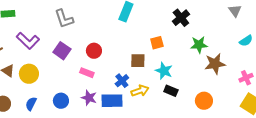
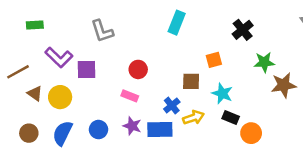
purple square: (62, 51) -> (86, 69), moved, turned -36
orange circle: (204, 101) -> (251, 133), moved
blue semicircle: (31, 104) -> (62, 133), size x1.5

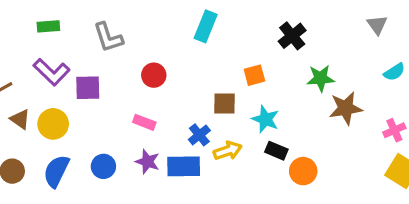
green rectangle: (35, 25) -> (48, 26), moved
red circle: (138, 69) -> (154, 75), moved

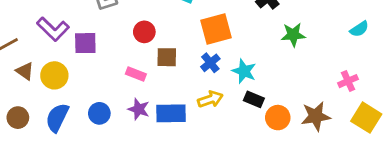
orange square: (254, 75) -> (216, 29), moved, size x1.6
brown square: (225, 103) -> (167, 57), moved
brown star: (346, 108) -> (316, 116), moved
pink cross: (394, 130) -> (348, 81), moved
blue cross: (199, 135) -> (210, 63), moved

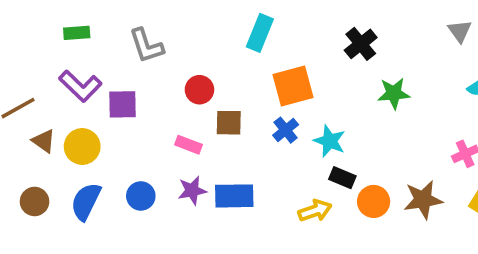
yellow arrow: (210, 99) -> (315, 211), moved
purple star: (139, 109) -> (192, 190), turned -30

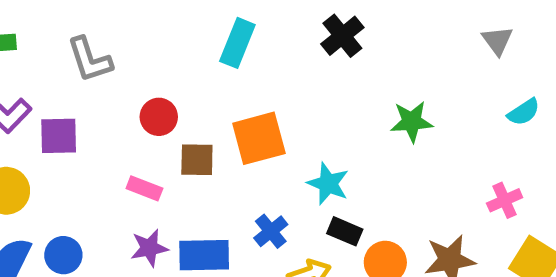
black cross: (361, 44) -> (342, 36), moved
orange square: (293, 86) -> (259, 138), moved
blue cross: (286, 130) -> (271, 231), moved
blue circle: (141, 196) -> (63, 255), moved

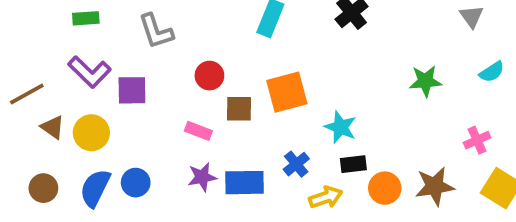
green star: (412, 122) -> (425, 81), moved
black rectangle: (345, 231) -> (353, 164), turned -30

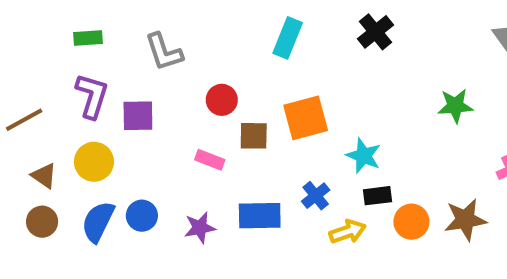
purple L-shape: (90, 72) -> (92, 96), turned -117
brown triangle: (53, 127) -> (44, 176), moved
purple star: (202, 177) -> (200, 228), moved

